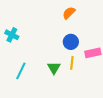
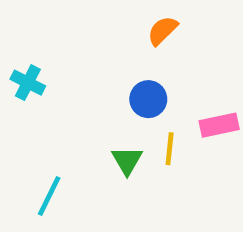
blue circle: (71, 42) -> (148, 99), moved
cyan line: (21, 71) -> (49, 196), moved

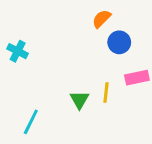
blue circle: (148, 99) -> (119, 42), moved

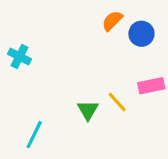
blue circle: (119, 42) -> (141, 34), moved
yellow line: (106, 92) -> (117, 102), turned -48

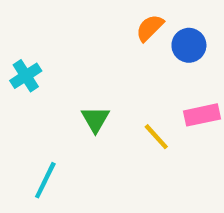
cyan cross: (20, 57) -> (26, 76), turned 30
green triangle: (88, 110) -> (95, 119), moved

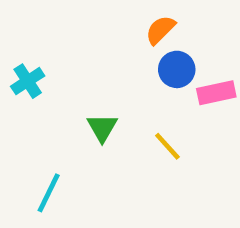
blue circle: (189, 45) -> (177, 69), moved
pink rectangle: (202, 115) -> (216, 93), moved

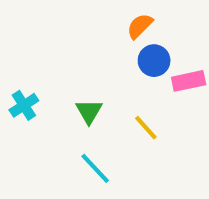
cyan cross: (28, 81) -> (24, 105), moved
cyan line: (49, 193) -> (95, 168), moved, turned -69

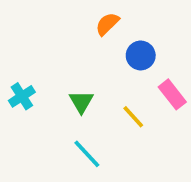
orange semicircle: (140, 26) -> (107, 24), moved
pink rectangle: (189, 81) -> (172, 94), moved, turned 64

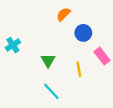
cyan cross: (22, 96) -> (13, 45), moved
yellow line: (133, 117) -> (79, 69), turned 32

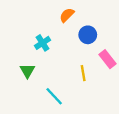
cyan cross: (13, 45) -> (43, 43), moved
green triangle: (48, 60) -> (27, 71), moved

